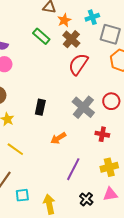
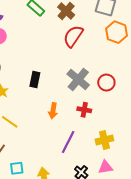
red circle: (111, 101) -> (106, 83), moved
red cross: (102, 134) -> (84, 110), moved
orange arrow: (58, 138) -> (53, 111), turned -49

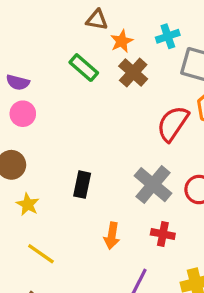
red semicircle: (73, 36) -> (173, 124), moved

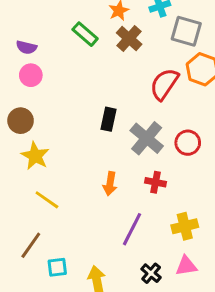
black rectangle: (82, 185) -> (109, 119), moved
yellow star: (28, 204) -> (35, 156), size x1.4

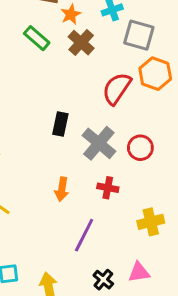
yellow cross: (185, 226) -> (151, 222), moved

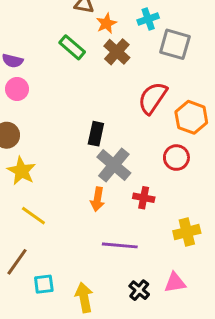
orange hexagon: (155, 74) -> (191, 117), moved
gray cross: (99, 143) -> (114, 165), moved
purple line: (84, 235) -> (120, 245), turned 68

